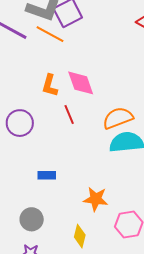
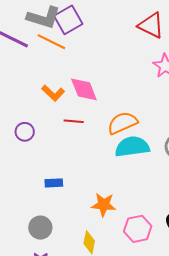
orange L-shape: (50, 85) -> (53, 93), turned -60
red line: (69, 114) -> (74, 121), turned -60
purple circle: (20, 123) -> (25, 132), size x0.7

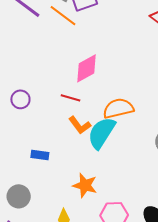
pink diamond: (84, 89) -> (86, 68), turned 72
orange L-shape: (53, 93) -> (80, 125), moved
cyan semicircle: (132, 147) -> (102, 133), moved, turned -60

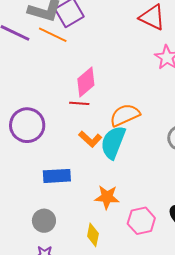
red line: (71, 98) -> (79, 103), moved
purple circle: (20, 99) -> (27, 125), size x1.8
blue rectangle: (40, 155) -> (57, 176), size x1.5

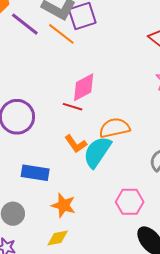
orange star: (107, 197) -> (63, 205), moved
pink hexagon: (141, 221) -> (130, 202), moved
yellow diamond: (93, 235) -> (58, 238), turned 55

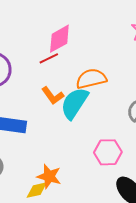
red line: (73, 107) -> (49, 58), turned -42
orange star: (63, 205) -> (49, 176), moved

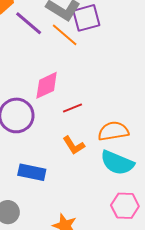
pink diamond: (59, 39) -> (47, 85), moved
cyan semicircle: (74, 103) -> (117, 163), moved, turned -104

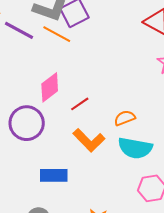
orange semicircle: (113, 131) -> (125, 118), size x0.7
orange L-shape: (74, 145) -> (89, 140), size x1.4

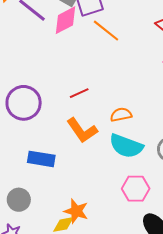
orange line: (57, 34) -> (106, 31), moved
pink diamond: (50, 87) -> (65, 20), moved

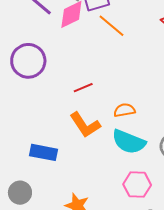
purple circle: (24, 103) -> (28, 61), moved

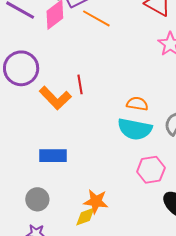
red line: (83, 88) -> (80, 84), turned -66
orange semicircle: (124, 110) -> (137, 104), moved, turned 30
orange L-shape: (85, 125) -> (55, 98), moved

